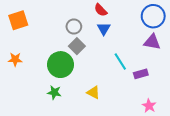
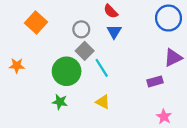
orange square: (18, 20) -> (36, 23), moved, turned -30
purple triangle: (152, 42) -> (173, 58), moved, turned -36
cyan line: (120, 62) -> (102, 68), moved

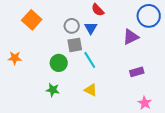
blue triangle: (114, 32) -> (91, 28), moved
gray square: (85, 51) -> (75, 45), turned 35
purple triangle: (173, 58) -> (131, 37), moved
green circle: (67, 71) -> (59, 63), size x0.7

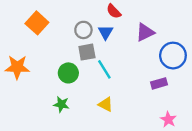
blue circle: (149, 16) -> (173, 56), moved
purple triangle: (131, 37) -> (145, 32), moved
orange star: (15, 58) -> (17, 67), size x1.5

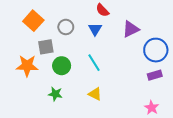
gray circle: (83, 30) -> (66, 27), moved
gray square: (87, 52) -> (46, 47), moved
orange star: (17, 67) -> (27, 66), moved
purple rectangle: (159, 83) -> (155, 75), moved

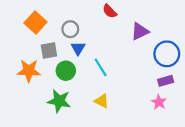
blue triangle: (95, 29) -> (78, 48), moved
green star: (55, 94) -> (59, 101), size x1.5
pink star: (152, 108) -> (159, 102), moved

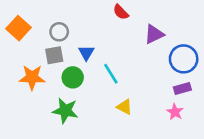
orange square: (36, 22) -> (18, 28), moved
gray circle: (70, 29) -> (59, 32), moved
yellow triangle: (102, 101) -> (124, 107), moved

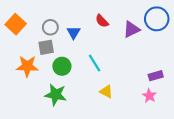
red semicircle: (121, 12) -> (102, 21), moved
blue triangle: (86, 53) -> (74, 33), moved
blue circle: (184, 59) -> (157, 19), moved

